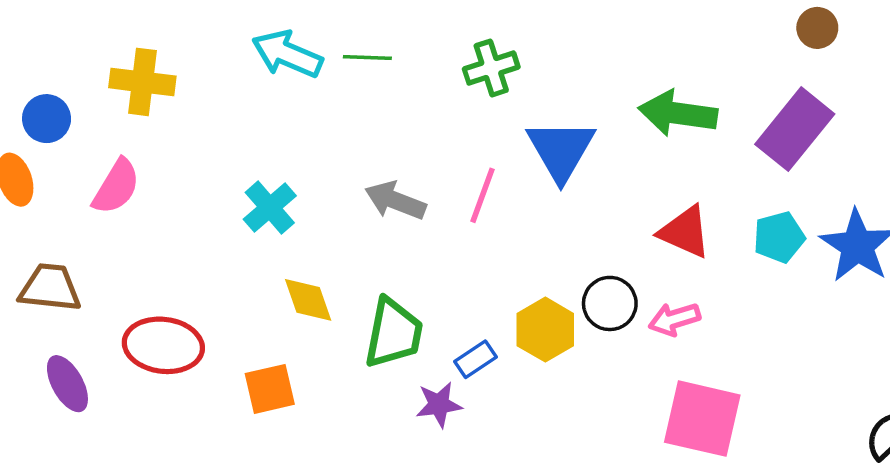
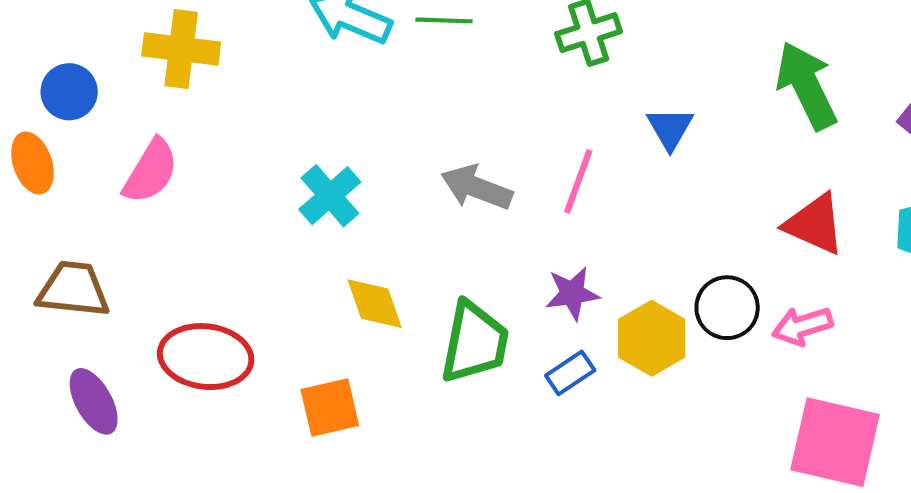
green arrow: (678, 113) -> (806, 86), turned 56
blue triangle: (561, 150) -> (670, 128), size x0.6
purple star: (439, 405) -> (572, 293), moved

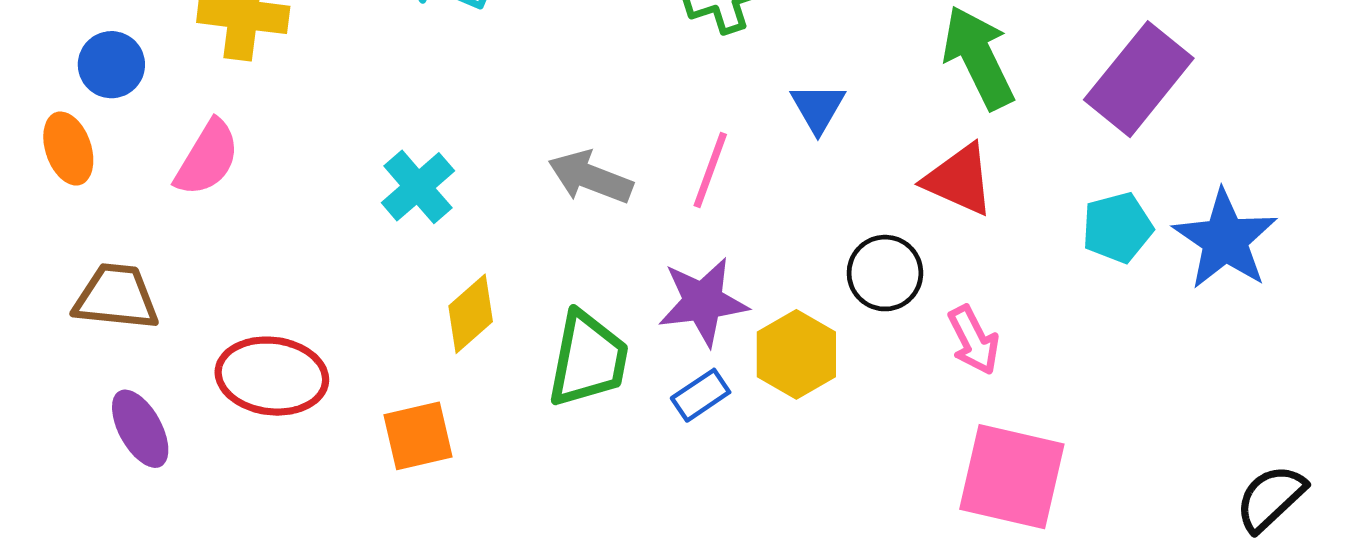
red triangle: (815, 224) -> (959, 180), moved
purple star: (572, 293) -> (703, 302), size x1.4
yellow diamond: (375, 304) -> (471, 314), turned 68
black circle: (727, 308) -> (885, 273), moved
pink arrow: (802, 326) -> (974, 340), turned -100

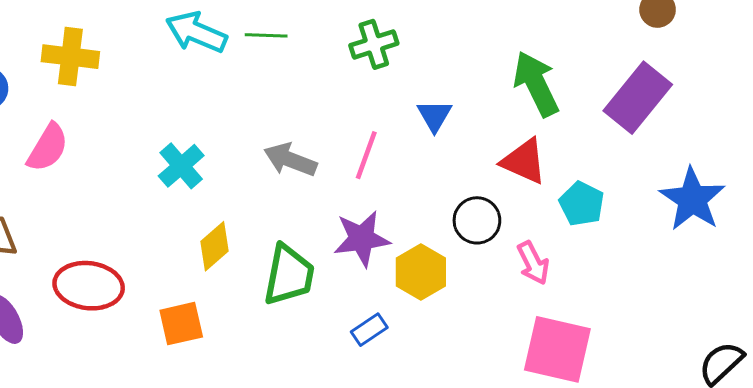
cyan pentagon: (1117, 228) -> (582, 204), moved, turned -30
blue rectangle: (701, 395) -> (369, 330), moved

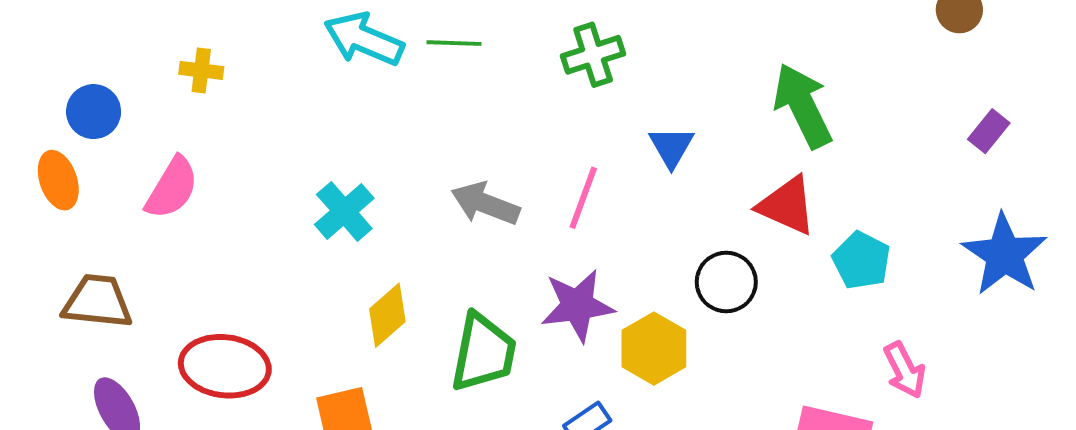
yellow cross: (70, 57) -> (201, 70), size x0.6
purple rectangle: (638, 98) -> (989, 131), moved, size x0.5
pink arrow: (533, 263) -> (905, 370), moved

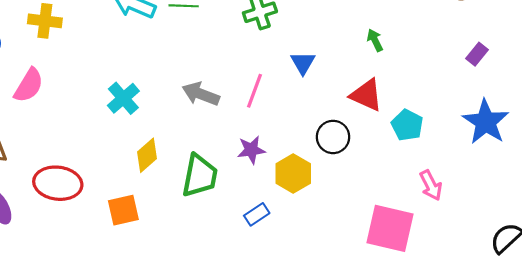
yellow cross: (201, 70) -> (45, 21), size x1.4
green arrow: (803, 106) -> (375, 40), size x0.5
purple star: (577, 306) -> (251, 150), size x0.7

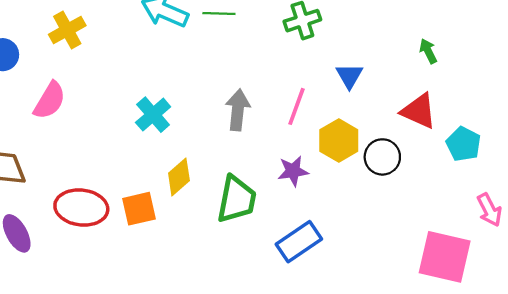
yellow cross: (45, 21) -> (67, 30), turned -36
gray arrow: (201, 94) -> (238, 110), turned 75
yellow hexagon: (293, 174) -> (339, 140), moved
orange square: (123, 210) -> (139, 209), moved
blue rectangle: (257, 214) -> (299, 242), size x1.6

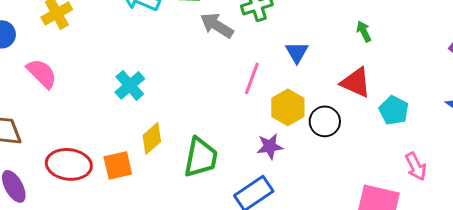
pink semicircle: (50, 101) -> (42, 73), turned -76
gray arrow: (238, 110) -> (217, 25), moved, turned -64
purple star: (293, 171) -> (270, 146), moved

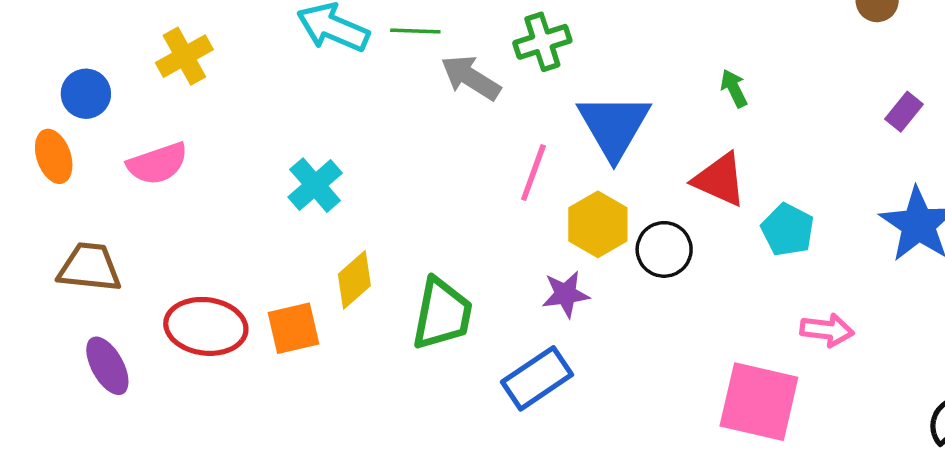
blue triangle: (297, 52) -> (614, 126), size x1.8
pink semicircle: (42, 73) -> (158, 164), turned 116
pink arrow: (416, 166) -> (827, 330), turned -56

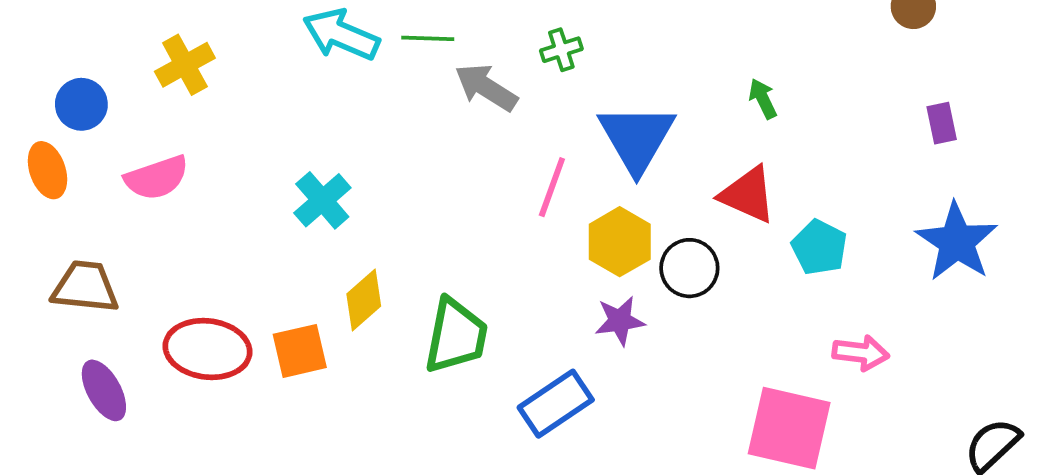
green cross: (542, 42) -> (561, 50), size x0.7
purple rectangle: (904, 112) -> (942, 123), turned -51
purple star: (566, 294) -> (620, 321), moved

